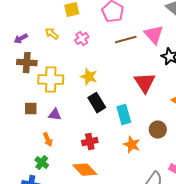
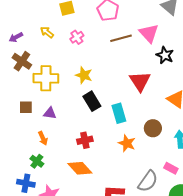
brown cross: (27, 63) -> (22, 61), turned 30

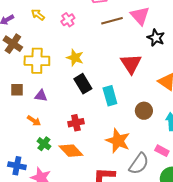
orange arrow: (43, 138) -> (34, 121), turned -32
orange star: (127, 143) -> (118, 141), moved, size x1.4
green cross: (37, 161) -> (44, 144), moved

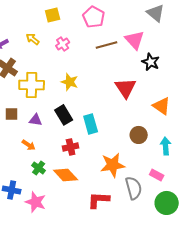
black rectangle: (83, 84) -> (64, 115), moved
cyan rectangle: (110, 96) -> (91, 124), moved
orange star: (118, 141) -> (113, 165), turned -30
gray semicircle: (139, 164) -> (134, 188), turned -50

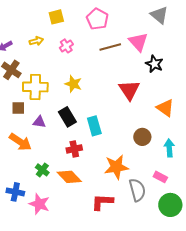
yellow arrow: (33, 39) -> (36, 41), turned 128
brown square: (12, 114) -> (18, 108), moved
orange arrow: (29, 145) -> (20, 142), moved, size x1.6

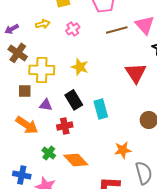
red cross: (74, 149) -> (65, 126), moved
orange star: (116, 167) -> (123, 150), size x0.7

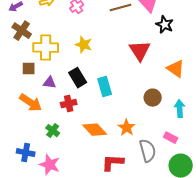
orange star: (123, 150) -> (127, 128), turned -30
orange diamond: (76, 160) -> (95, 130), moved

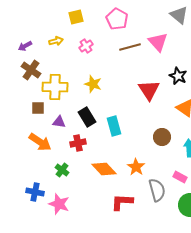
black star: (165, 25) -> (178, 76), moved

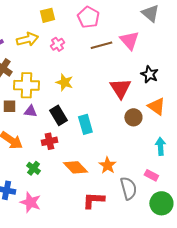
yellow arrow: (56, 41) -> (27, 39), size x1.5
purple triangle: (59, 122) -> (30, 111), moved
brown circle: (162, 137) -> (133, 117), moved

